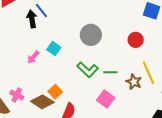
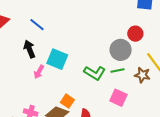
black arrow: (32, 19) -> (29, 49), moved
gray circle: (91, 35) -> (121, 50), moved
cyan square: (54, 48) -> (57, 59), size x1.5

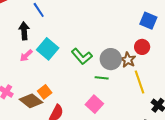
red circle: (135, 34) -> (142, 47), moved
green L-shape: (95, 73) -> (82, 56), moved
brown star: (142, 75) -> (128, 60), moved

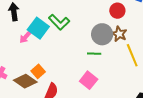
red circle: (142, 47) -> (117, 11), moved
pink arrow: (26, 56) -> (25, 37), moved
green L-shape: (82, 56) -> (59, 22), moved

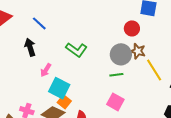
cyan square: (38, 28) -> (59, 88), moved

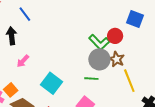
green L-shape: (76, 50) -> (99, 42), moved
cyan square: (59, 88) -> (52, 83), moved
orange square: (64, 102) -> (11, 90), moved

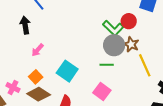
orange square: (11, 90) -> (36, 77), moved

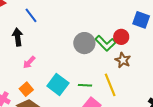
gray circle: (114, 45) -> (84, 43), moved
green line: (107, 65) -> (85, 85), moved
yellow line: (145, 65) -> (110, 85), moved

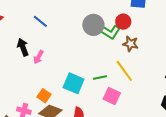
blue line: (31, 15) -> (40, 21), moved
gray circle: (84, 43) -> (93, 25), moved
pink arrow: (29, 62) -> (38, 57), moved

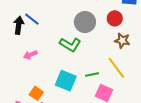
green L-shape: (110, 32) -> (70, 45), moved
black arrow: (23, 47) -> (19, 25), moved, turned 30
pink arrow: (38, 57) -> (30, 55), turned 40

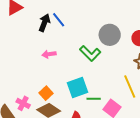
green line: (92, 75) -> (94, 99), moved
cyan square: (66, 81) -> (78, 88), turned 35

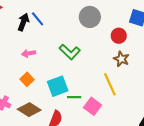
gray circle: (110, 35) -> (90, 17), moved
orange square: (46, 93) -> (27, 79), moved

